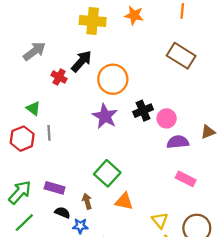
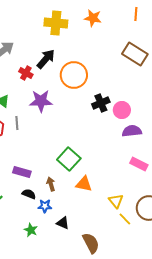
purple star: (105, 116) -> (41, 101), moved, turned -30

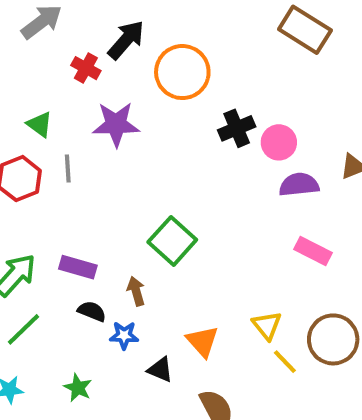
orange triangle: (84, 184) -> (202, 341), moved, turned 36
green star: (31, 230) -> (78, 388), moved

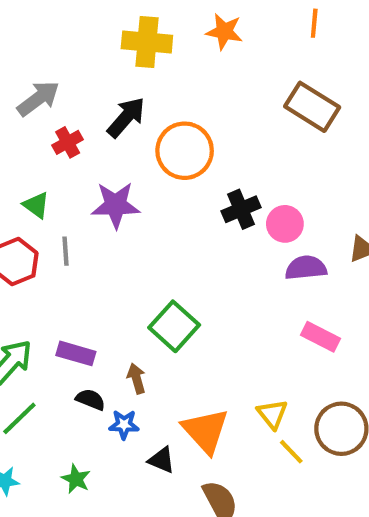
red cross: (86, 68) -> (68, 142), moved, turned 32
orange triangle: (202, 341) -> (205, 431), size x1.4

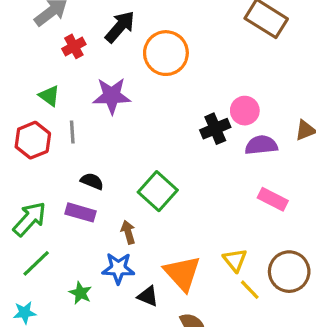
black cross: (241, 209) -> (215, 129), moved
black semicircle: (91, 399) -> (92, 181), moved
blue star: (124, 425) -> (118, 268), size x1.4
green star: (76, 479) -> (81, 293), moved

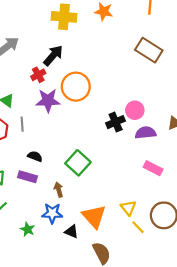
red cross: (74, 46) -> (38, 75), moved
orange circle: (166, 53) -> (76, 87), moved

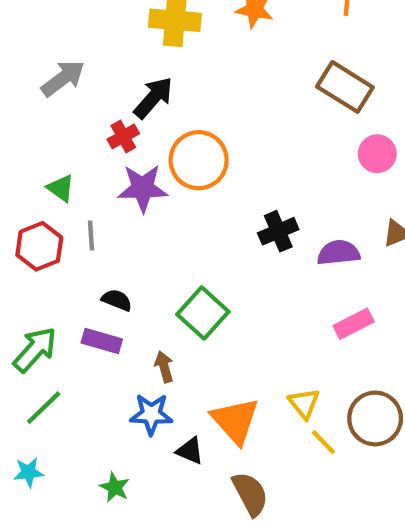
pink circle: (135, 110) -> (377, 154), moved
pink rectangle: (153, 168) -> (354, 324), turned -54
green star: (28, 229) -> (115, 487), moved

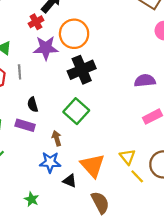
black cross: (278, 231) -> (82, 70), moved, size x1.4
black semicircle: (117, 300) -> (33, 105), turned -128

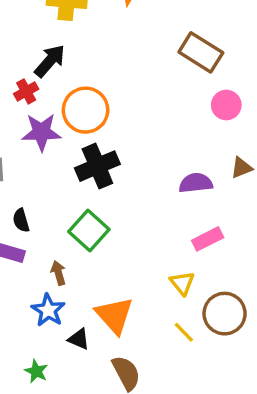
yellow triangle: (127, 157) -> (182, 283), moved
blue star: (50, 162) -> (48, 310), turned 30
green star: (32, 199) -> (36, 371), moved

